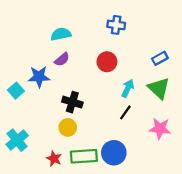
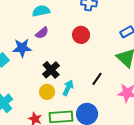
cyan arrow: (128, 88) -> (68, 88), moved
black cross: (72, 102) -> (51, 70), turned 30

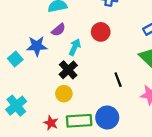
black line: (97, 79) -> (118, 80), turned -56
cyan arrow: (68, 88) -> (75, 47), moved

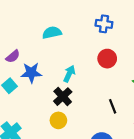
purple semicircle: (58, 30) -> (13, 56), moved
red circle: (101, 32) -> (107, 59), moved

